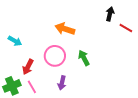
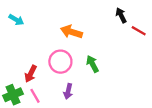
black arrow: (110, 14) -> (121, 15), turned -40
cyan arrow: (15, 41) -> (16, 20), moved

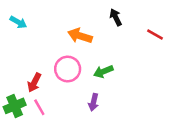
black arrow: (121, 15) -> (116, 17), moved
green arrow: (92, 64) -> (103, 71), turned -84
purple arrow: (68, 91) -> (93, 102), moved

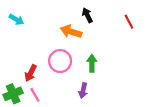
black arrow: (116, 17) -> (87, 15), moved
red line: (155, 35) -> (129, 22), moved, turned 32
green arrow: (103, 71) -> (92, 63), turned 112

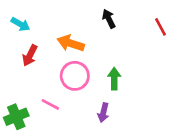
orange arrow: (71, 32) -> (71, 43), moved
red arrow: (31, 73) -> (30, 55), moved
pink line: (35, 95) -> (50, 104), moved, turned -32

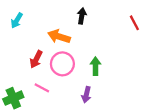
black arrow: (109, 19) -> (82, 16), moved, turned 35
cyan arrow: (20, 24) -> (17, 21), turned 91
red arrow: (30, 55) -> (36, 59), moved

